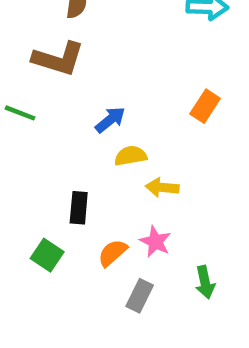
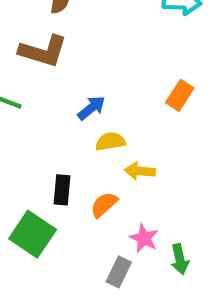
pink star: (155, 242) -> (144, 238), moved
orange semicircle: (113, 253) -> (104, 205), moved
green square: (47, 255) -> (33, 234), size x1.5

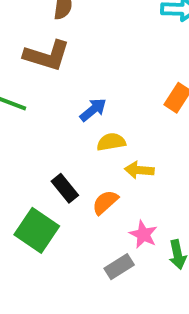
black rectangle: (62, 190) -> (65, 188), turned -44
gray rectangle: (119, 272) -> (119, 267), turned 32

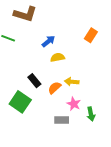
yellow arrow: (139, 170) -> (72, 82), moved
gray rectangle: (119, 267) -> (62, 120), turned 32

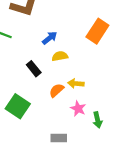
orange rectangle: (91, 35) -> (97, 31), size x1.5
black rectangle: (34, 81) -> (34, 69), moved
gray rectangle: (62, 120) -> (59, 138), moved

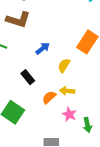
yellow semicircle: (60, 56) -> (64, 65), moved, turned -48

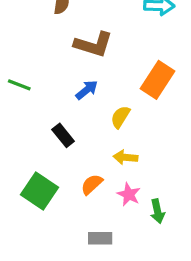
brown L-shape: (18, 20) -> (93, 44), moved
orange semicircle: (49, 97) -> (92, 184), moved

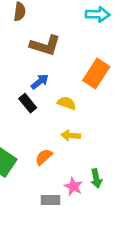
yellow semicircle: (120, 117) -> (67, 103), turned 78
black rectangle: (63, 135) -> (28, 103), moved
pink star: (129, 194) -> (73, 187), moved

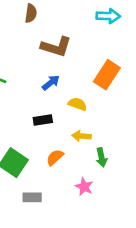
black rectangle: (28, 103) -> (43, 120), moved, turned -60
green arrow: (96, 178) -> (101, 157), moved
gray rectangle: (51, 200) -> (32, 197), moved

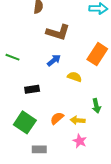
black rectangle: (43, 120) -> (32, 89), moved
yellow arrow: (81, 136) -> (78, 120), moved
green arrow: (101, 157) -> (96, 106), moved

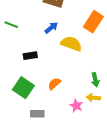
yellow semicircle: (75, 77) -> (71, 44), size x1.5
green arrow: (96, 106) -> (95, 80), moved
yellow arrow: (78, 120) -> (93, 98), moved

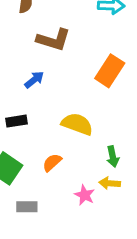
blue arrow: (51, 28) -> (34, 80), moved
yellow semicircle: (71, 44) -> (77, 124), moved

